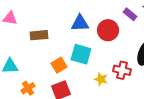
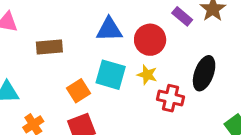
yellow star: (101, 79) -> (147, 75), moved

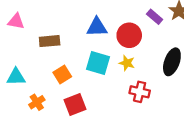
orange square: (79, 91) -> (62, 75), moved
red cross: (170, 98) -> (140, 92), moved

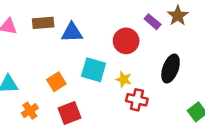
blue triangle: (97, 27) -> (72, 32), moved
brown rectangle: (50, 41) -> (43, 23), moved
yellow star: (127, 63) -> (124, 79), moved

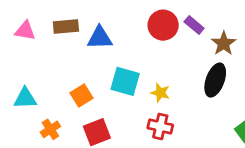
brown star: (178, 16) -> (224, 43), moved
red circle: (126, 41) -> (163, 25), moved
red cross: (137, 100) -> (160, 126), moved

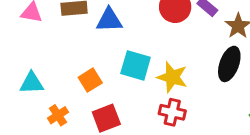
yellow star: (160, 93) -> (172, 77), size x1.5

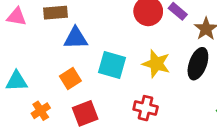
blue triangle: (109, 20) -> (76, 38), moved
yellow star: (172, 77) -> (156, 64), moved

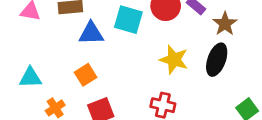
cyan square: (112, 65) -> (128, 20), moved

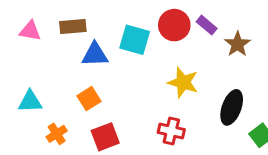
black ellipse: (217, 60) -> (232, 107), moved

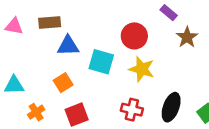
red circle: (174, 25) -> (134, 36), moved
purple rectangle: (207, 25) -> (169, 13), moved
cyan square: (135, 40) -> (101, 62), moved
black ellipse: (232, 107) -> (171, 107), moved

